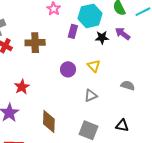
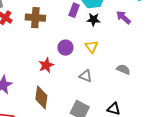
black star: (102, 38) -> (93, 19), moved
red star: (22, 87) -> (46, 65), moved
gray triangle: (91, 96) -> (86, 76), turned 40

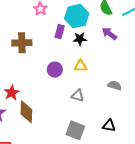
yellow triangle: (91, 47) -> (81, 66), turned -48
red star: (46, 65) -> (12, 93), moved
brown diamond: (41, 97) -> (26, 112), moved

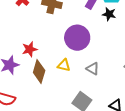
yellow triangle: (81, 66) -> (64, 65), moved
purple circle: (55, 70) -> (77, 38), size x1.6

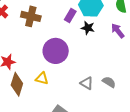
gray triangle: (93, 69) -> (87, 83), moved

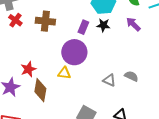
purple rectangle: (70, 16) -> (83, 27), moved
yellow triangle: (42, 78) -> (64, 73), moved

